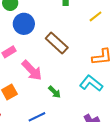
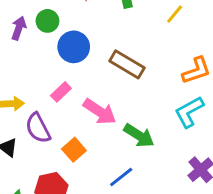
cyan L-shape: (91, 83) -> (189, 112), turned -55
green arrow: (55, 92) -> (139, 136), size x1.5

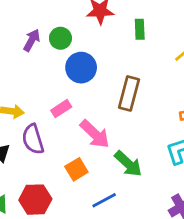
brown rectangle: (127, 64) -> (129, 93), turned 64
orange square: (74, 150) -> (76, 169), moved

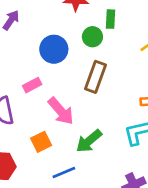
green circle: (60, 38) -> (92, 37), moved
green arrow: (128, 164) -> (89, 141), turned 92

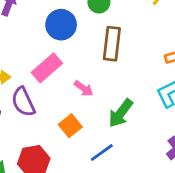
pink rectangle: (32, 85) -> (47, 68), size x1.5
pink arrow: (61, 111) -> (84, 88), size x0.6

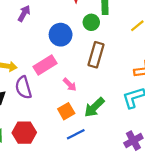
orange square: (70, 126) -> (66, 111), moved

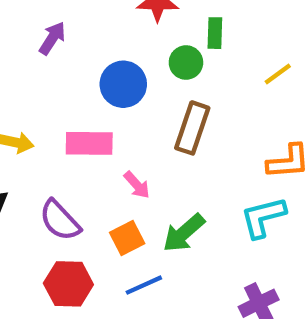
pink rectangle: (45, 65) -> (89, 143), turned 30
purple semicircle: (23, 87) -> (60, 220), moved, turned -30
red hexagon: (24, 133) -> (68, 284), moved

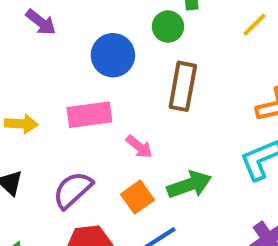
purple arrow: (52, 38) -> (41, 22), turned 104
purple semicircle: (60, 220) -> (73, 190), turned 99
green arrow: (184, 233) -> (189, 185), turned -150

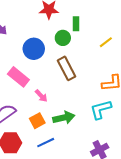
brown rectangle: (183, 86) -> (67, 68), turned -45
pink rectangle: (89, 115) -> (18, 77), turned 40

